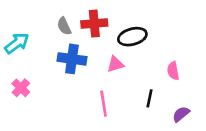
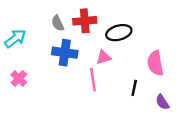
pink semicircle: (173, 71) -> (155, 63), size x1.5
pink line: (104, 104) -> (93, 80), moved
purple semicircle: (181, 114) -> (162, 102), turned -84

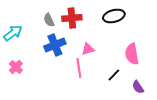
black ellipse: (119, 33) -> (114, 16), moved
blue cross: (65, 53) -> (55, 45), turned -30
black line: (134, 88) -> (114, 75), turned 32

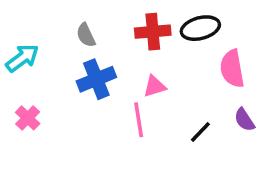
red cross: (72, 18) -> (153, 32), moved
pink semicircle: (132, 54) -> (232, 69), moved
purple semicircle: (138, 87) -> (244, 120), moved

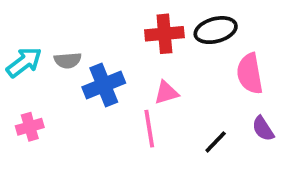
gray semicircle: (86, 35) -> (68, 60), moved, turned -70
pink cross: (28, 118) -> (30, 127), turned 30

